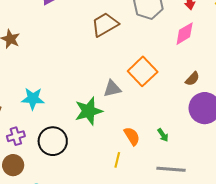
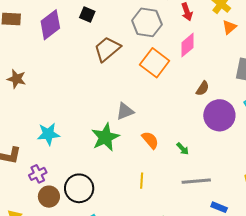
orange square: (143, 71) -> (155, 63), moved
orange semicircle: (132, 136) -> (150, 140), moved
black circle: (53, 141) -> (79, 188), moved
brown circle: (13, 165) -> (49, 197), moved

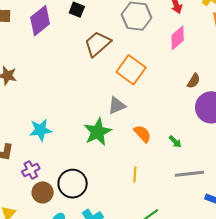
orange square: (155, 63) -> (131, 70), moved

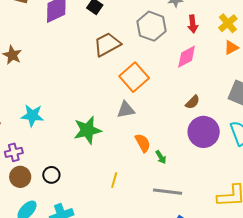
gray triangle: (117, 106) -> (126, 110), moved
orange semicircle: (142, 134) -> (143, 143), moved
black circle: (73, 184) -> (51, 175), size x0.6

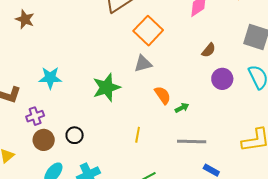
purple circle: (204, 132) -> (222, 79), size x0.7
green arrow: (161, 157) -> (182, 108), turned -80

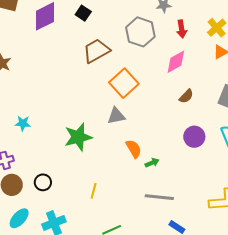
brown semicircle: (209, 50) -> (186, 96), moved
cyan star: (50, 78) -> (23, 123), size x0.7
yellow line: (138, 135) -> (94, 191), moved

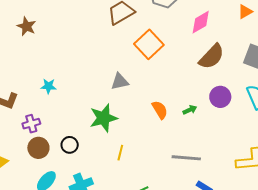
brown semicircle: (186, 96) -> (212, 57), size x1.8
gray triangle: (116, 116) -> (120, 82), moved
green star: (78, 137) -> (103, 118), moved
green arrow: (152, 163) -> (190, 110), moved

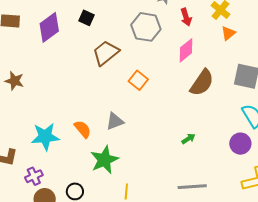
orange square: (149, 44) -> (138, 80), size x0.7
cyan star: (49, 86) -> (45, 137), size x1.8
purple circle: (220, 97) -> (240, 144), moved
orange semicircle: (160, 110) -> (83, 129), moved

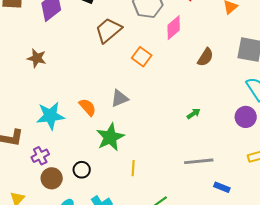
pink diamond: (186, 50) -> (174, 28), moved
brown star: (14, 81) -> (37, 58), moved
brown semicircle: (202, 83) -> (205, 57), size x0.7

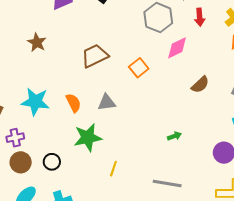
brown trapezoid: (108, 30) -> (95, 56), moved
yellow line: (133, 168) -> (113, 169), moved

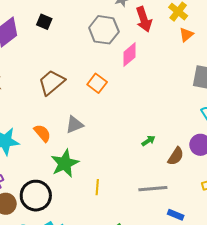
red arrow: (200, 17) -> (144, 19), size x1.4
brown semicircle: (200, 85) -> (176, 156), moved
black circle: (52, 162) -> (36, 196), size x1.8

